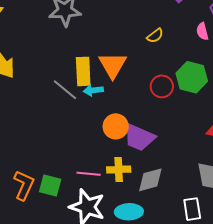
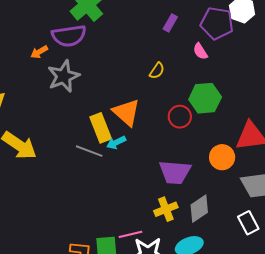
orange circle: (116, 126) -> (222, 157), moved
pink line: (89, 174) -> (131, 234), moved

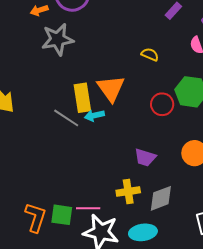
yellow semicircle: (157, 71) -> (150, 55), turned -114
purple trapezoid: (175, 172) -> (145, 157), size x0.7

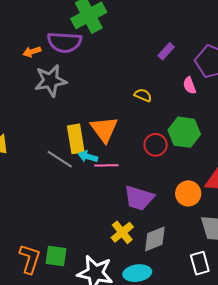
cyan arrow: (94, 115) -> (88, 157), turned 30
purple trapezoid: (145, 157) -> (139, 198), size x1.4
yellow cross: (128, 192) -> (122, 232), turned -30
pink line: (88, 208) -> (106, 165), moved

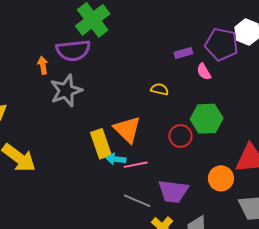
purple rectangle: (166, 51) -> (183, 53), moved, turned 42
orange arrow: (32, 52) -> (43, 65), turned 108
gray line: (60, 159) -> (137, 201), moved

